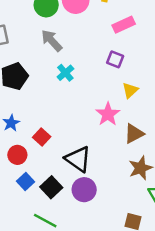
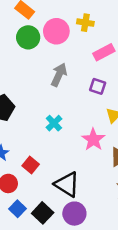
gray arrow: (52, 41) -> (59, 75), moved, turned 70
cyan cross: (65, 73) -> (54, 123), moved

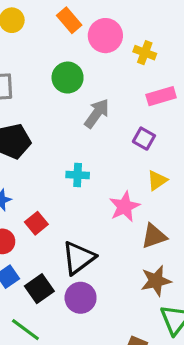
pink circle: (56, 31) -> (105, 36), moved
green circle: (28, 37) -> (68, 78), moved
cyan cross: (54, 123) -> (78, 175), turned 35
black triangle: (67, 184) -> (78, 258), turned 40

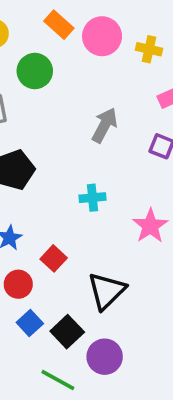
green circle: (68, 78) -> (35, 71), moved
purple circle: (81, 298) -> (105, 357), moved

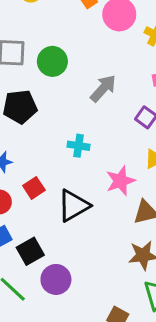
green circle: (35, 71) -> (52, 61), moved
black triangle: (106, 291) -> (74, 206), moved

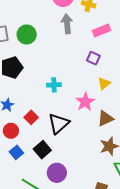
gray arrow: (103, 88) -> (67, 24), moved, turned -36
black square: (30, 251) -> (42, 150), moved

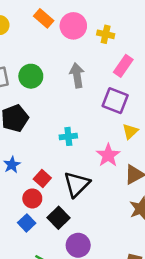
gray arrow: (67, 24) -> (77, 75), moved
pink rectangle: (102, 31) -> (123, 66), turned -30
purple square: (93, 58) -> (115, 101), size x1.5
red circle: (11, 131) -> (32, 198), moved

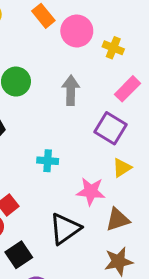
pink star: (108, 155) -> (91, 191), turned 30
black triangle: (77, 184) -> (65, 229), moved

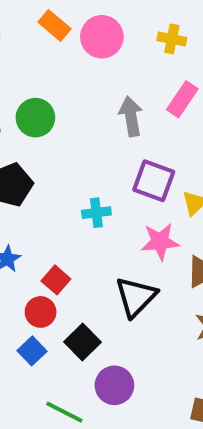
yellow cross: (113, 48) -> (172, 39), moved
gray arrow: (71, 90) -> (131, 116), moved
purple square: (111, 128) -> (154, 181), moved

